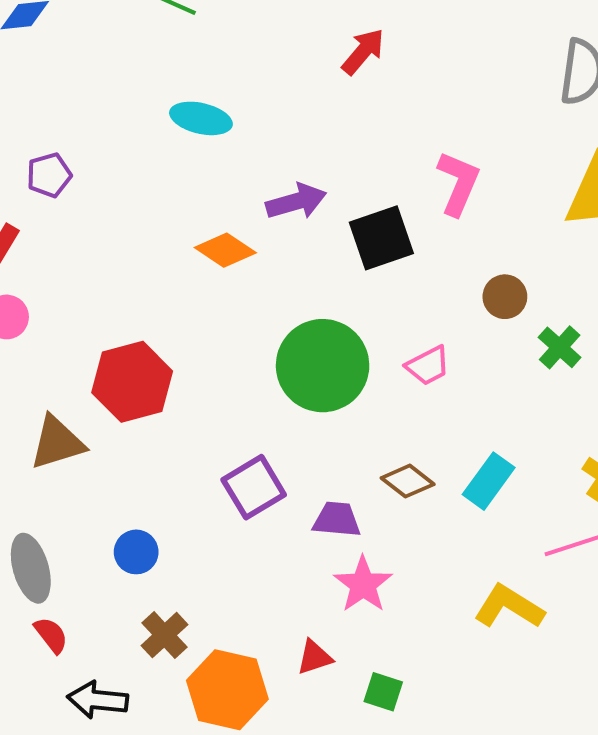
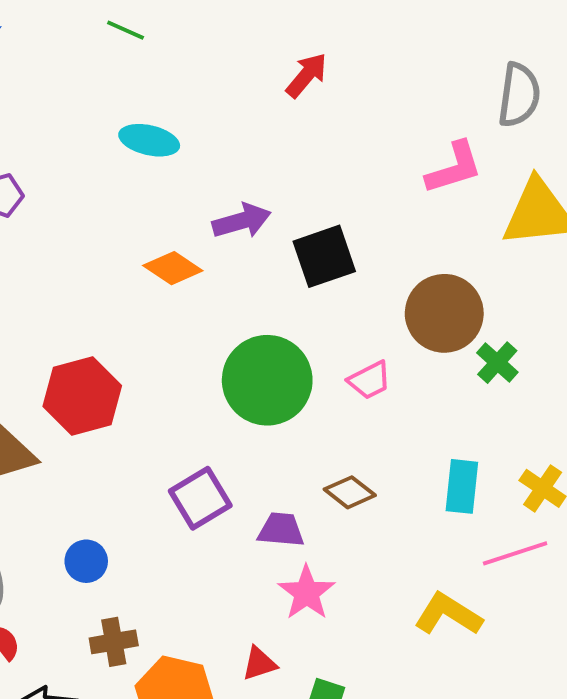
pink L-shape: (458, 183) -> (454, 168), moved, turned 50
brown circle: (505, 297) -> (444, 313), size x1.8
cyan rectangle: (489, 481) -> (462, 486), moved, turned -30
brown cross: (165, 635) -> (114, 642), turned 33

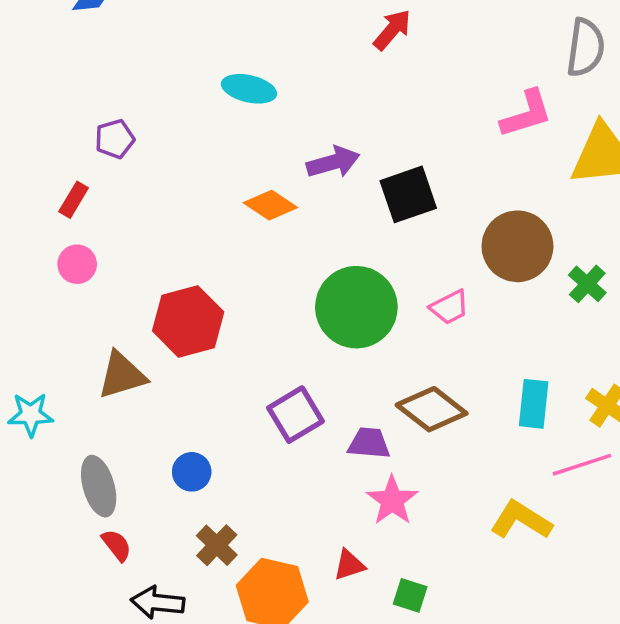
green cross: (497, 363) -> (587, 284), moved
brown diamond: (350, 492) -> (432, 409), size x1.5
brown cross: (114, 642) -> (217, 545), turned -36

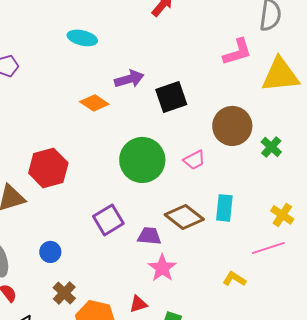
cyan rectangle: (534, 404) -> (224, 208), moved
yellow L-shape: (521, 520) -> (234, 279), size x0.7

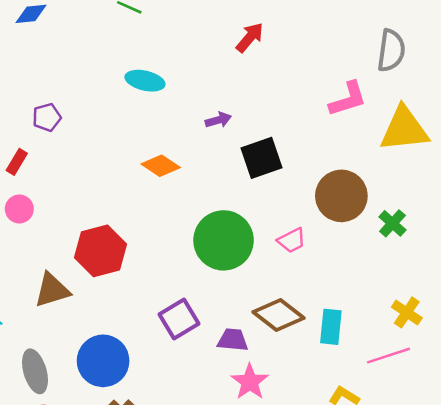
purple arrow: (129, 79) -> (218, 120), moved, size x0.7
cyan rectangle: (224, 208) -> (331, 327), moved
blue circle: (50, 252) -> (103, 361), size x1.8

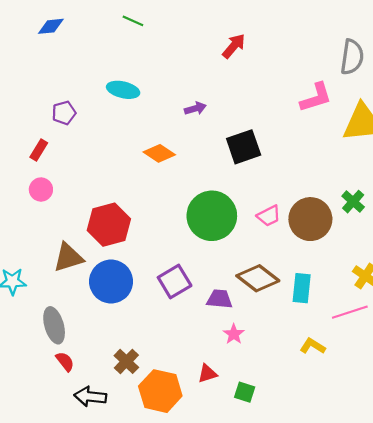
cyan ellipse: (145, 81) -> (123, 90), moved
purple arrow: (218, 120) -> (195, 108), moved
brown circle: (341, 196) -> (310, 219), moved
blue circle: (103, 361) -> (111, 282), moved
pink star: (250, 382) -> (234, 334), size x0.7

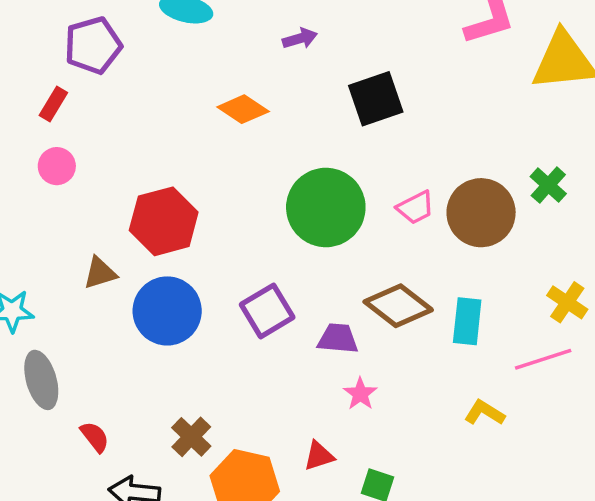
purple pentagon: (64, 113) -> (93, 45), size x1.5
brown triangle: (68, 257) -> (100, 273), size x0.7
gray ellipse: (54, 325) -> (41, 380), moved

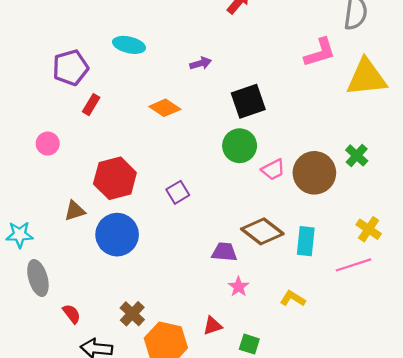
red rectangle: (53, 104) -> (91, 105), moved
green circle: (326, 207) -> (240, 146), moved, size x0.7
purple square: (267, 311) -> (178, 192), moved, size x0.7
yellow L-shape: (484, 413) -> (293, 299), moved

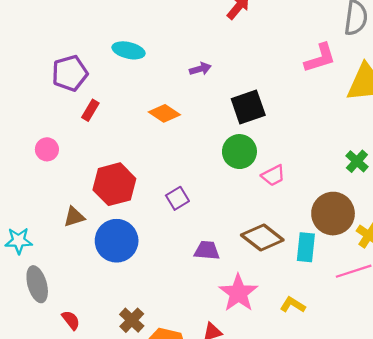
brown circle: (314, 173) -> (333, 214), moved
purple trapezoid: (224, 252) -> (207, 251), moved
pink star: (239, 287) -> (238, 293), size x1.8

